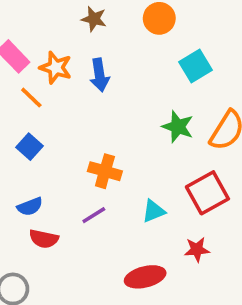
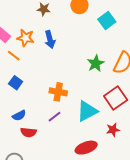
cyan square: (196, 66) -> (107, 21), moved
green star: (178, 127) -> (96, 63), turned 30
cyan triangle: (154, 211) -> (87, 111), size x1.6

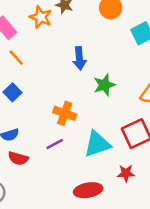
orange star: (25, 38) -> (41, 17), moved
blue arrow: (50, 40) -> (79, 58), moved
green star: (96, 63) -> (104, 85), moved

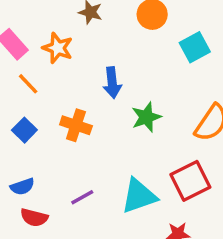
orange star: (41, 17) -> (58, 48), moved
orange cross: (65, 113) -> (76, 125), moved

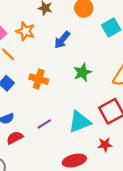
blue arrow: (112, 83) -> (62, 40), moved, turned 48
red semicircle: (34, 218) -> (15, 138), turned 140

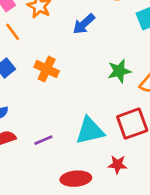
green star: (82, 72) -> (119, 71), moved
purple line: (44, 124) -> (43, 140), moved

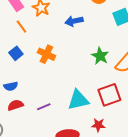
blue arrow: (84, 24) -> (74, 21), turned 30
green star: (119, 71) -> (100, 56), turned -30

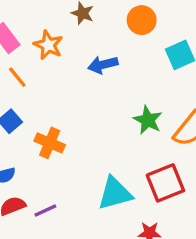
orange cross: (46, 54) -> (50, 143), moved
purple line: (44, 107) -> (45, 211), moved

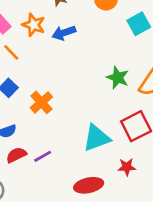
blue arrow: (103, 65) -> (64, 33), moved
orange cross: (50, 143) -> (41, 102), turned 30

